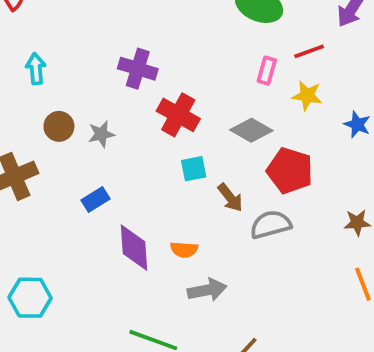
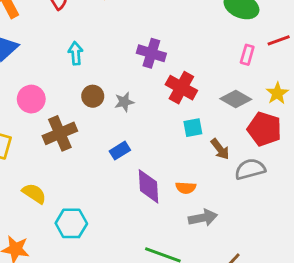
yellow star: (307, 96) -> (277, 93), moved, turned 30

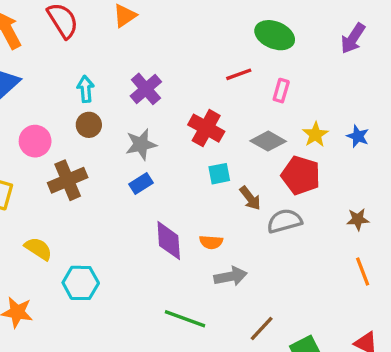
red line: (279, 40) -> (239, 74), moved
purple cross: (151, 53) -> (146, 89), moved, turned 32
brown circle: (93, 96) -> (89, 125), moved
gray star: (124, 102) -> (141, 144), size x1.4
blue rectangle: (120, 151) -> (141, 183), moved

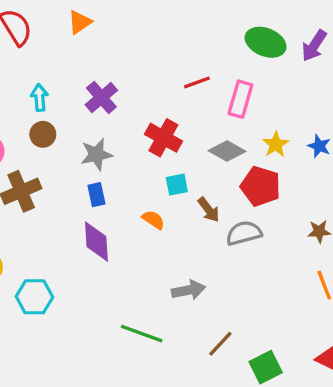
green ellipse: (275, 35) -> (266, 42), moved
pink rectangle: (281, 91) -> (240, 99), size x1.5
blue rectangle: (141, 183) -> (96, 195), turned -70
purple diamond: (169, 241) -> (96, 242), moved
orange semicircle: (211, 242) -> (153, 220), moved, turned -150

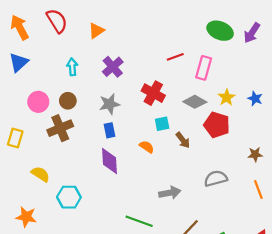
orange triangle: (80, 22) -> (96, 31), moved
brown circle: (43, 134) -> (68, 101), moved
gray semicircle: (244, 233) -> (216, 179), moved

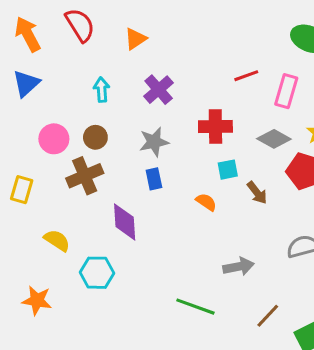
red cross: (153, 93) -> (215, 127), turned -30
purple diamond: (109, 161) -> (125, 222), moved

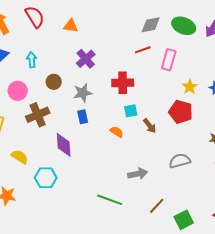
orange triangle: (135, 39) -> (71, 26), turned 42
cyan arrow: (102, 90) -> (32, 60), moved
brown circle: (95, 137) -> (54, 82), moved
gray diamond: (274, 139) -> (151, 25), moved, turned -40

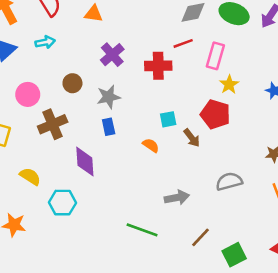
cyan arrow: (32, 60) -> (45, 42), moved, turned 84
red cross: (123, 83) -> (158, 66), moved
yellow star: (190, 87) -> (229, 84), moved
red pentagon: (181, 112) -> (215, 114), moved

